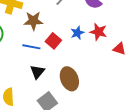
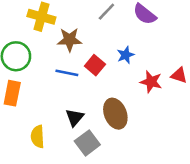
red star: (98, 32) -> (151, 82), moved
black triangle: (37, 72) -> (75, 117), moved

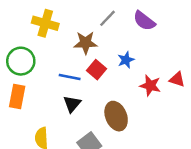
brown star: (69, 40) -> (86, 43), moved
black triangle: (75, 117) -> (72, 104), moved

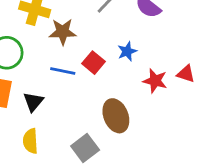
brown star: (86, 43) -> (63, 32), moved
black triangle: (72, 104) -> (33, 102), moved

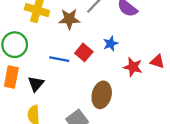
brown star: (63, 32) -> (69, 19), moved
brown ellipse: (116, 116) -> (102, 95), turned 35

